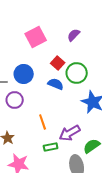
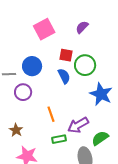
red square: (58, 63) -> (66, 55), turned -32
blue semicircle: (56, 84) -> (64, 76), turned 42

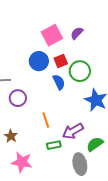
pink square: (44, 29) -> (52, 35), moved
red square: (66, 55) -> (61, 61), turned -32
blue circle: (32, 66) -> (39, 61), moved

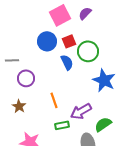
brown star: (11, 136) -> (19, 106), moved

